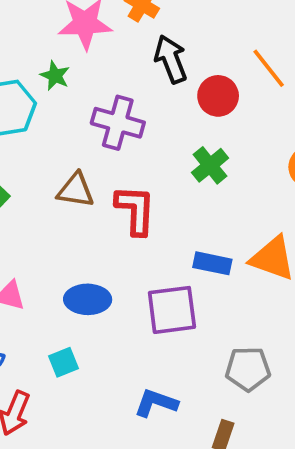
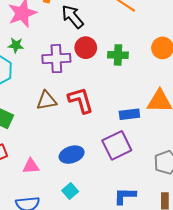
red circle: (218, 96) -> (86, 48), moved
green cross: (210, 165) -> (118, 55), moved, turned -30

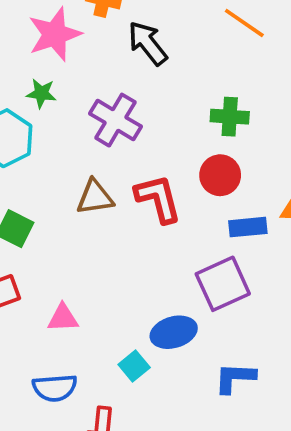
red circle: (86, 48) -> (220, 175), moved
purple cross: (56, 59) -> (115, 120), turned 32
blue ellipse: (72, 155) -> (174, 332), moved

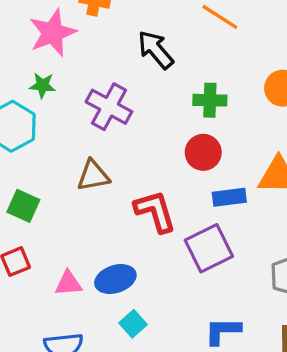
black arrow: (148, 43) -> (156, 50), moved
red L-shape: (158, 199) -> (155, 211), moved
blue ellipse: (174, 332) -> (115, 279), moved

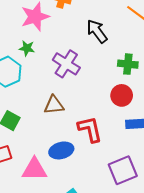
purple square: (209, 248) -> (123, 170), moved
blue ellipse: (115, 279) -> (61, 150), moved
pink triangle: (69, 283) -> (34, 169), size x1.5

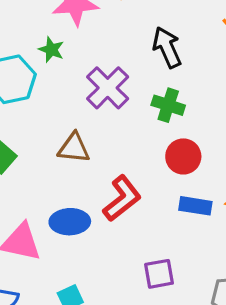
green cross: (128, 64) -> (168, 105), moved
red L-shape: (90, 129) -> (122, 198), turned 52
purple square: (123, 170) -> (159, 274), size x0.7

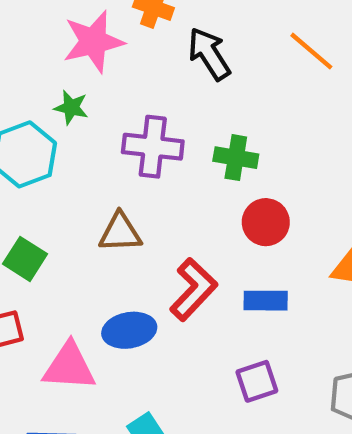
black arrow: (167, 47) -> (209, 54), moved
purple cross: (108, 88) -> (153, 147), turned -30
blue rectangle: (195, 206) -> (266, 301), moved

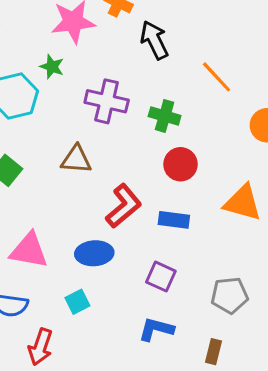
orange line: (311, 51) -> (217, 77), moved
blue ellipse: (129, 330) -> (94, 253), moved
purple square: (257, 381) -> (161, 277), turned 36

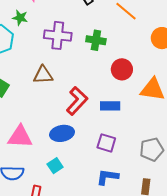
red circle: (181, 164) -> (122, 69), moved

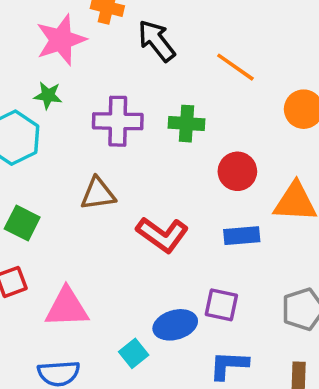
red L-shape: (77, 101) -> (162, 235), turned 88
blue rectangle: (110, 106) -> (242, 236), moved
blue ellipse: (62, 133) -> (175, 325), moved

